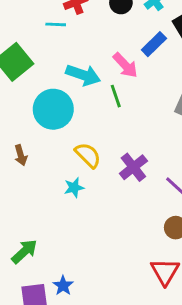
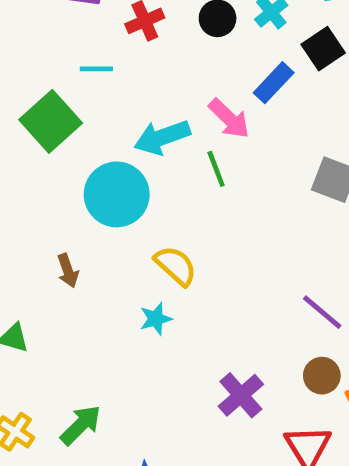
cyan line: (56, 24) -> (96, 69), moved
cyan arrow: (83, 75) -> (162, 137), turned 144
purple cross: (133, 167) -> (241, 395), moved

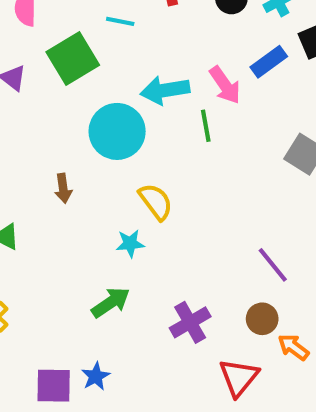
green arrow: (81, 425) -> (111, 302), moved

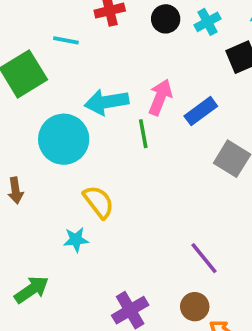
blue rectangle: (269, 62) -> (201, 111), moved
pink arrow: (225, 85) -> (160, 97), turned -123
green arrow: (111, 302) -> (32, 290), moved

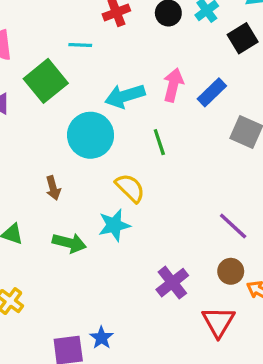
green line: (143, 134) -> (159, 142), moved
cyan star: (76, 240) -> (114, 225), size x1.4
green arrow: (32, 290) -> (69, 243), moved, turned 56

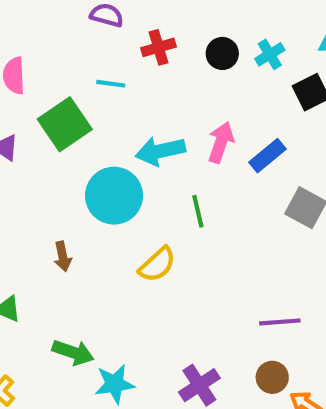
yellow semicircle: (130, 188) -> (157, 265), turned 88
cyan star: (114, 225) -> (115, 384), moved
purple line: (233, 226) -> (280, 322), turned -52
green arrow: (69, 243) -> (73, 352), moved

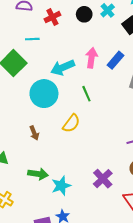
brown arrow: (63, 257) -> (34, 133), moved

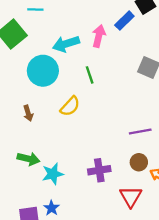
blue rectangle: (116, 60) -> (124, 21), moved
purple cross: (103, 179) -> (99, 170), turned 30

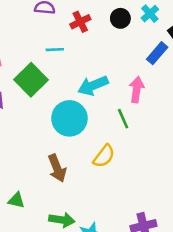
pink arrow: (99, 36) -> (137, 90), moved
brown arrow: (28, 113) -> (57, 168), size x1.5

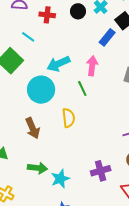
red cross: (80, 22) -> (47, 15), turned 35
cyan line: (55, 50) -> (28, 37), turned 40
yellow semicircle: (104, 156) -> (68, 118), turned -42

